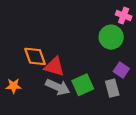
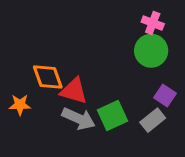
pink cross: (124, 16) -> (153, 23), moved
orange star: (13, 86) -> (20, 105), moved
gray rectangle: (112, 88) -> (153, 120), turned 66

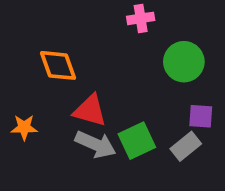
pink cross: (153, 23) -> (141, 18), moved, turned -30
orange diamond: (48, 77) -> (58, 65), moved
purple square: (165, 95) -> (201, 116), turned -30

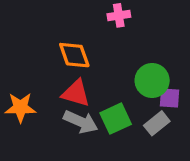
green circle: (184, 62) -> (152, 80), moved
orange diamond: (58, 65) -> (74, 55), moved
orange star: (24, 127) -> (20, 107), size x1.4

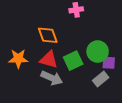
orange star: (20, 107) -> (18, 59), moved
green square: (116, 119) -> (73, 61), moved

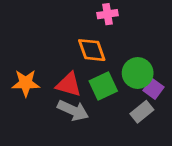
orange diamond: (48, 35) -> (92, 50), moved
purple square: (109, 63) -> (153, 89), turned 32

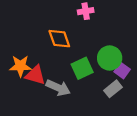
orange diamond: (92, 50) -> (59, 39), moved
red triangle: (69, 84) -> (35, 75), moved

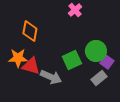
pink cross: (86, 11) -> (75, 10), turned -32
orange diamond: (59, 39) -> (30, 31), moved, turned 30

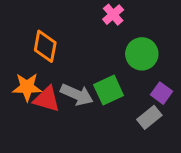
green circle: (96, 51) -> (142, 54), moved
gray arrow: (51, 77) -> (77, 95), moved

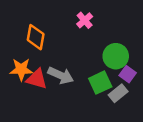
pink cross: (113, 15) -> (85, 20), moved
green circle: (142, 54) -> (116, 56), moved
green square: (109, 90) -> (100, 83), moved

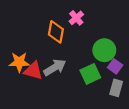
orange diamond: (36, 37) -> (56, 32), moved
gray arrow: (61, 75) -> (55, 67), turned -55
gray rectangle: (118, 93) -> (116, 88), moved, turned -35

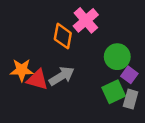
pink cross: (76, 18) -> (86, 20), size x1.5
green square: (90, 74) -> (114, 92), moved

